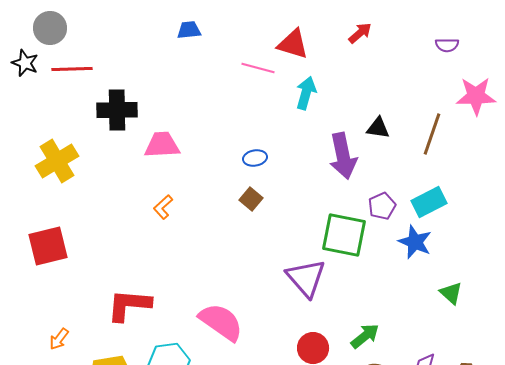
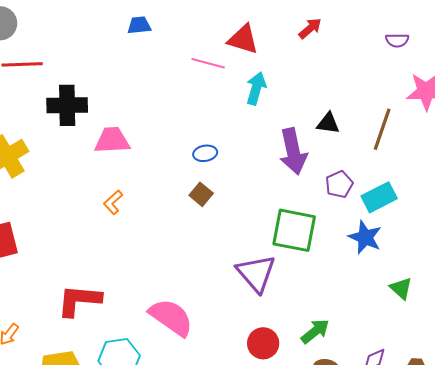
purple pentagon: (382, 206) -> (339, 184), moved

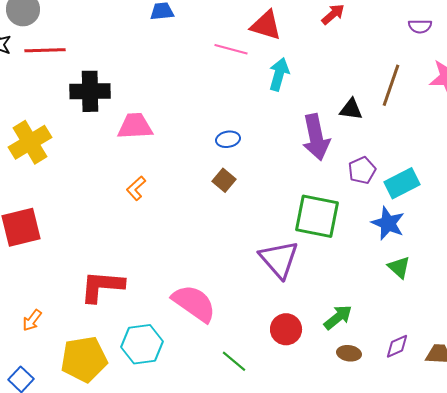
brown line: (382, 129) -> (391, 85), moved
green triangle: (401, 288) -> (399, 267), moved

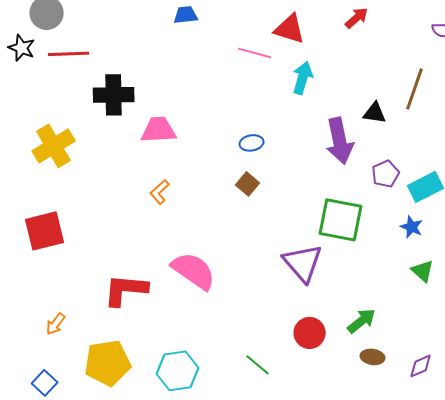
blue star: (388, 223) -> (412, 227), size x0.7
pink semicircle: (194, 303) -> (194, 271), moved
cyan hexagon: (142, 344) -> (178, 371), moved
purple diamond: (397, 346) -> (421, 366), moved

